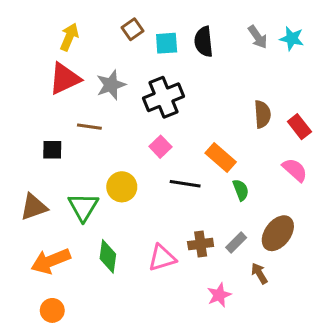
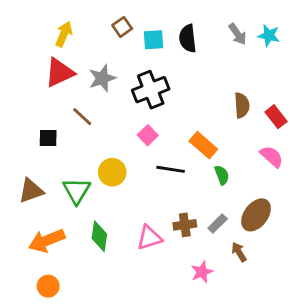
brown line: (89, 127) -> (82, 117), turned 35

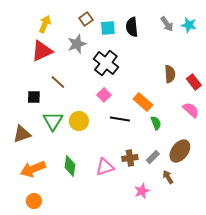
gray star: (102, 78) -> (77, 44), moved
black cross: (151, 90) -> (106, 63), turned -30
green triangle: (77, 191) -> (53, 121), moved

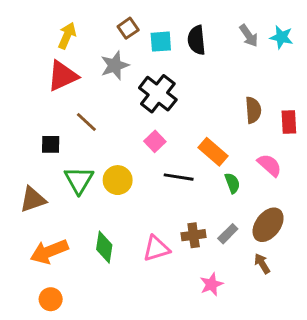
red rectangle: (194, 82) -> (289, 122), turned 35
pink semicircle: (191, 110) -> (270, 165), moved
brown arrow: (168, 177) -> (262, 263), moved

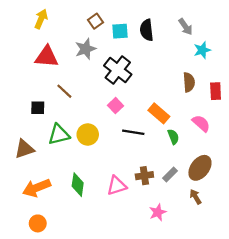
yellow arrow: (67, 36) -> (41, 19), moved
cyan star: (281, 37) -> (202, 50), moved, turned -30
red triangle: (63, 76) -> (47, 57), turned 30
green triangle: (79, 180) -> (59, 134), turned 45

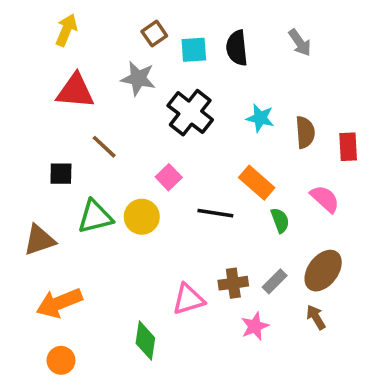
gray star: (86, 49) -> (138, 78), turned 30
cyan star: (202, 50) -> (260, 118), moved, turned 30
pink square: (116, 106) -> (169, 177), moved
green diamond: (78, 185) -> (145, 341), moved
pink star: (158, 212) -> (255, 326), moved

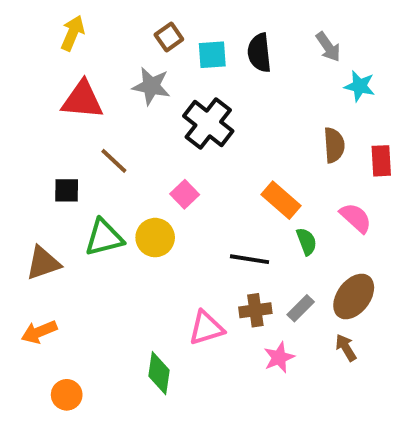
cyan star: (260, 118) -> (360, 86), moved
black line: (215, 213) -> (250, 259), moved
orange arrow: (59, 303) -> (39, 332), moved, size x0.7

